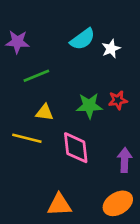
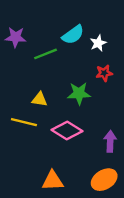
green line: (36, 76) -> (45, 54), moved
red star: (118, 100) -> (104, 73), moved
pink diamond: (76, 148) -> (67, 131), turned -52

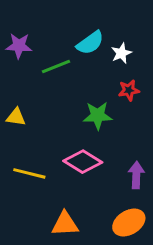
yellow triangle: (40, 99) -> (16, 117), moved
yellow line: (24, 122) -> (29, 173), moved

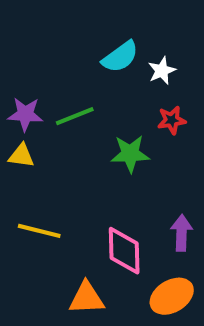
purple star: (19, 46) -> (25, 114), moved
green line: (56, 67) -> (75, 116), moved
pink diamond: (83, 162) -> (124, 251), moved, turned 57

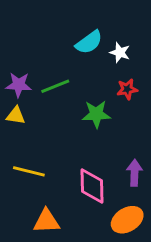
white star: (162, 71) -> (120, 53), turned -30
orange triangle: (87, 298) -> (46, 221), moved

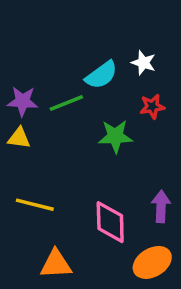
cyan semicircle: (89, 42) -> (101, 75), moved

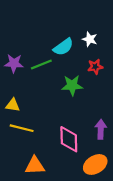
yellow triangle: (19, 138) -> (13, 105), moved

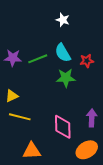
white star: (90, 39) -> (63, 20), moved
cyan semicircle: (63, 47) -> (63, 53), moved, turned 96
yellow triangle: (13, 105) -> (12, 96), turned -32

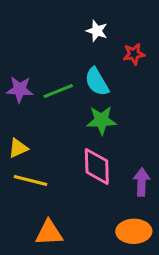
red star: (87, 61) -> (134, 54), moved
pink diamond: (63, 127) -> (97, 167), moved
orange ellipse: (87, 150) -> (134, 231), turned 30

